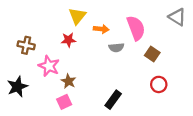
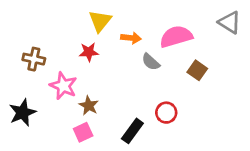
pink semicircle: (136, 28) -> (176, 37), turned -85
gray semicircle: (116, 47) -> (151, 62), turned 48
red circle: (159, 84) -> (166, 113), moved
black rectangle: (113, 100) -> (132, 131), moved

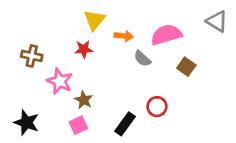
black star: (23, 113) -> (26, 123), moved, turned -30

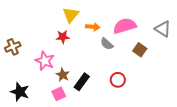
gray triangle: (217, 21) -> (163, 29), moved
brown cross: (32, 56) -> (13, 47), moved, turned -35
black rectangle: (125, 124) -> (82, 82), moved

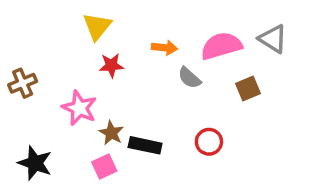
yellow triangle: (71, 15) -> (97, 26), moved
gray triangle: (163, 29) -> (273, 39), moved
brown square: (140, 50) -> (248, 88), turned 32
black rectangle: (82, 82) -> (145, 145), turned 66

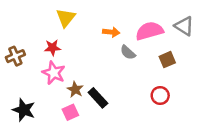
red star: (111, 65) -> (52, 48), moved
red circle: (209, 142) -> (160, 96), moved
black rectangle: (145, 145) -> (98, 98), turned 36

